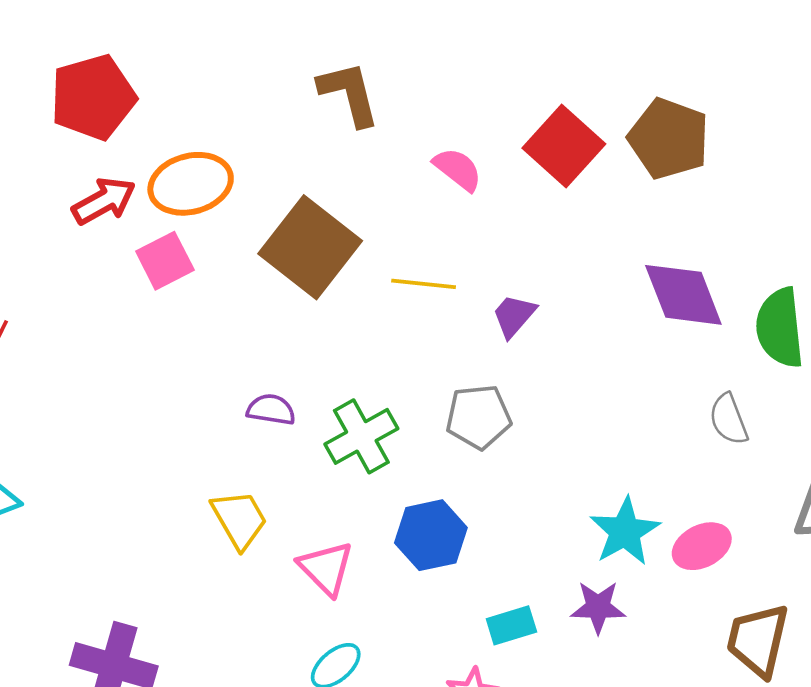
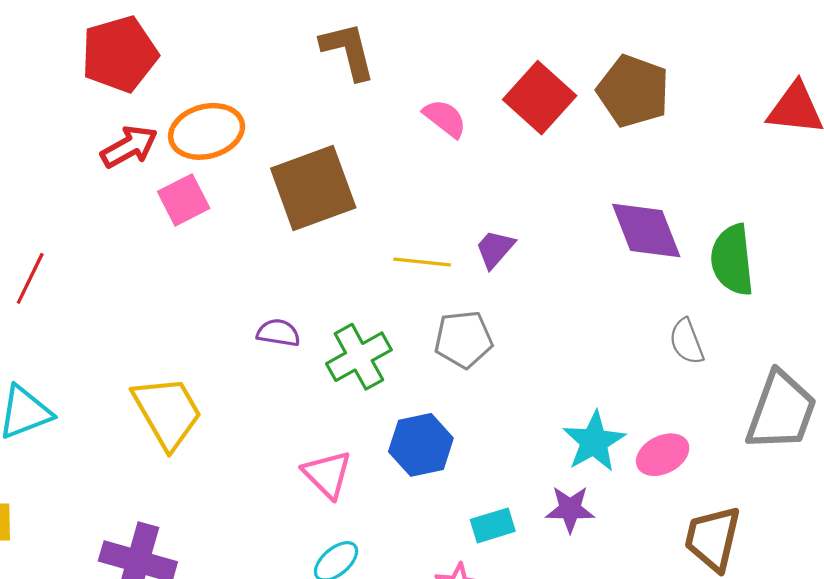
brown square: (310, 247) -> (313, 188), turned 32
yellow line: (424, 284) -> (422, 262), moved
yellow trapezoid: (239, 519) -> (167, 412), moved, size x1.4

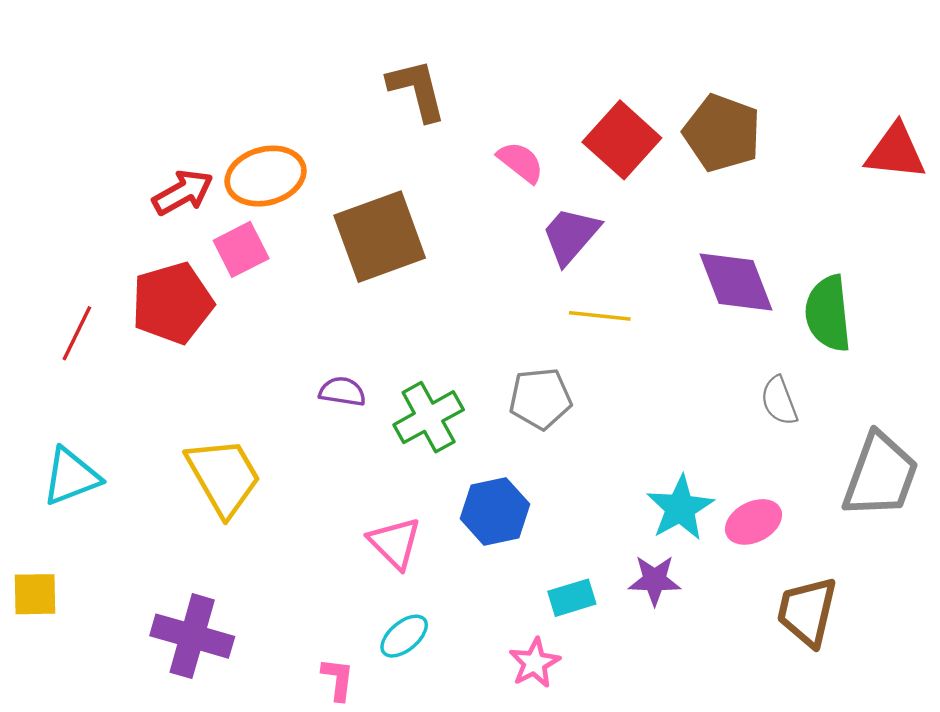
red pentagon: (119, 54) -> (172, 303), moved
purple trapezoid: (495, 249) -> (571, 235), moved, size x1.4
yellow line: (422, 262) -> (600, 316), moved

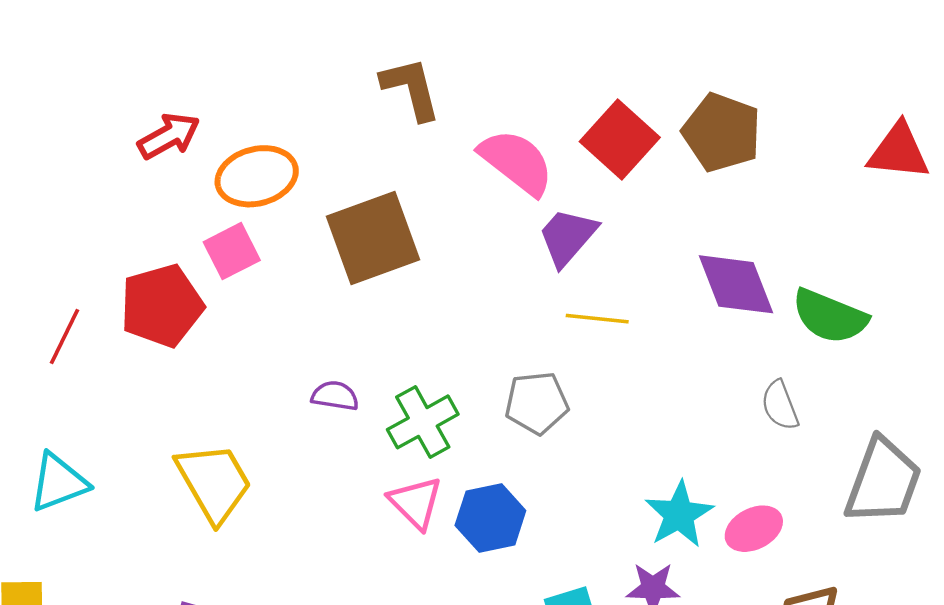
pink semicircle: (521, 162) -> (517, 162), size x1.6
red arrow: (183, 192) -> (169, 136), moved
green semicircle: (828, 313) -> (830, 316), turned -62
pink triangle: (395, 543) -> (416, 503), moved

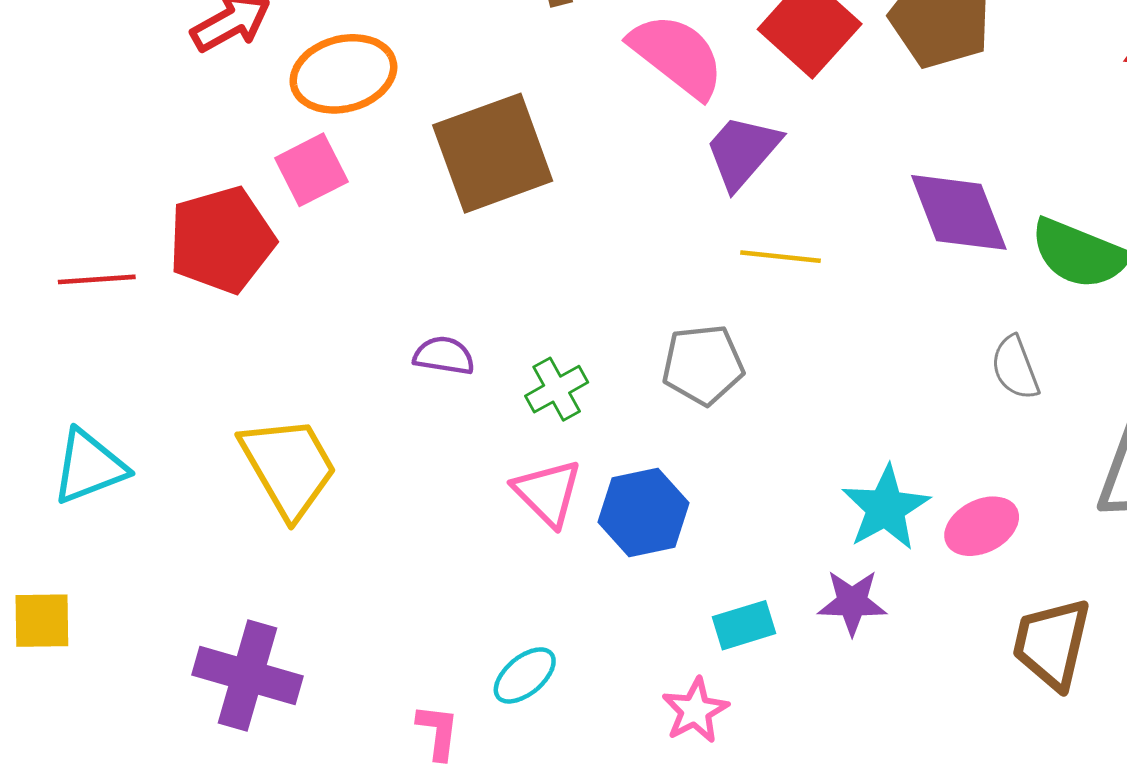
red line: (64, 336) -> (97, 279), turned 60
green cross: (423, 422) -> (557, 389), size x0.7

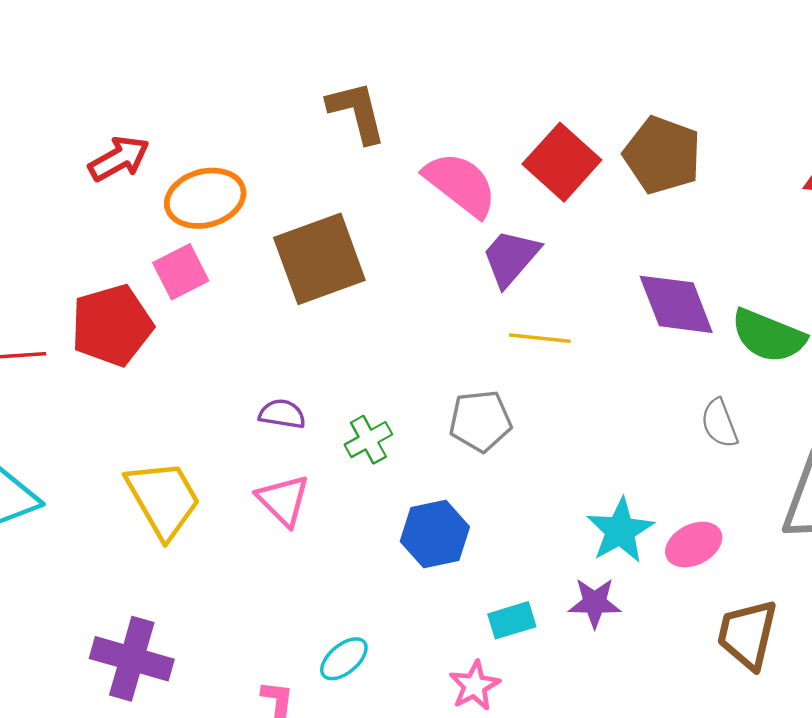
pink triangle: (548, 493) -> (283, 500), moved

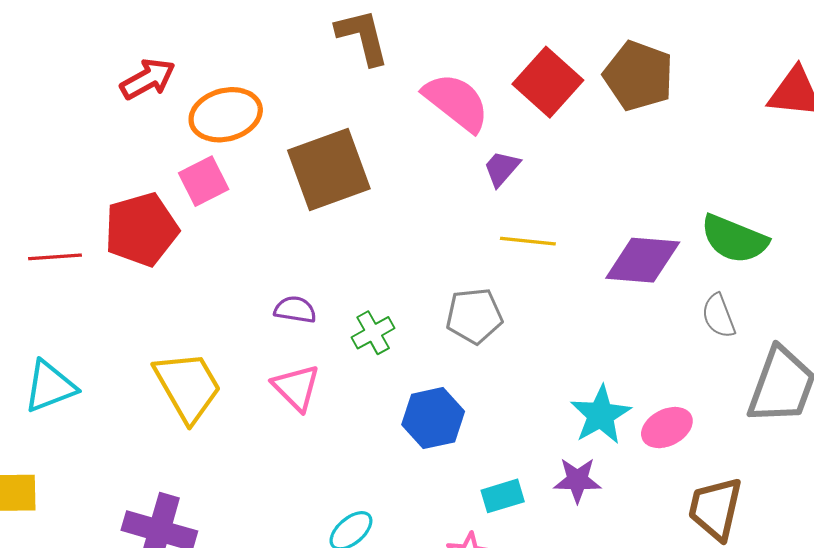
purple trapezoid: (511, 258) -> (502, 168), size x0.7
purple diamond: (676, 304) -> (643, 260), moved, turned -64
gray semicircle: (719, 423) -> (719, 316), moved

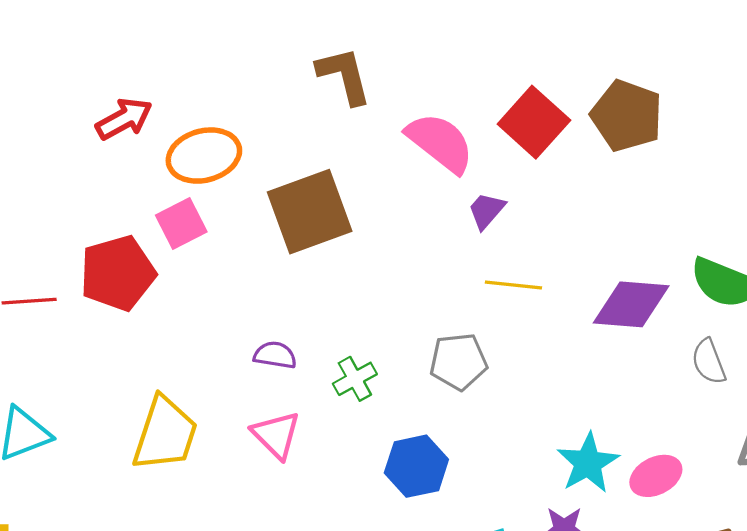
yellow trapezoid: (188, 386) -> (165, 434), turned 48

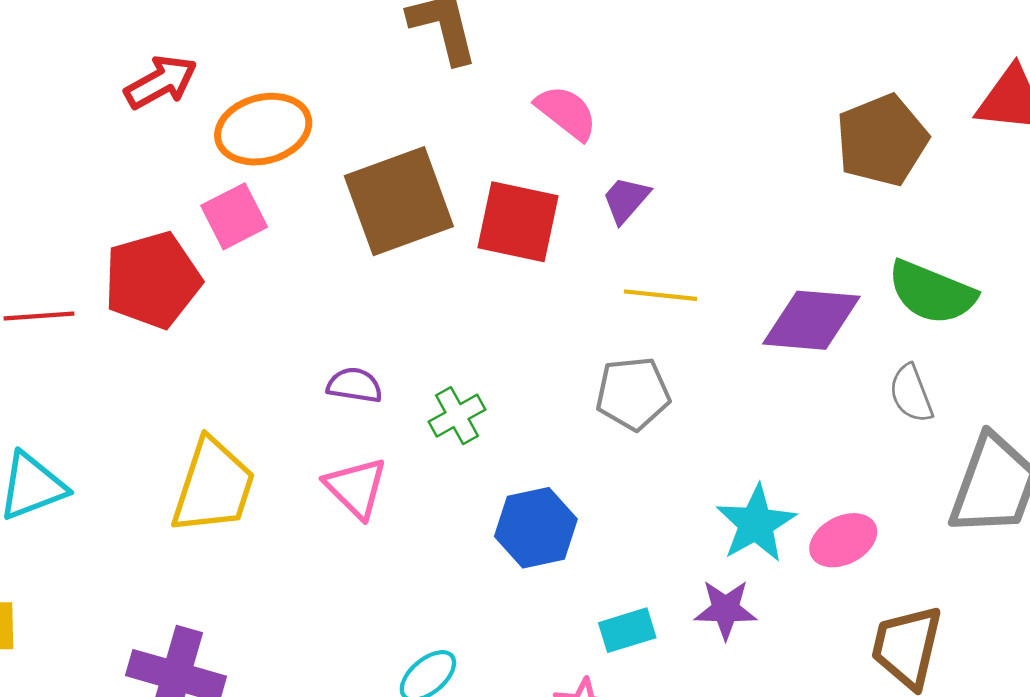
brown pentagon: (627, 116) -> (882, 140), moved, turned 30
red square: (534, 122) -> (518, 222), moved, turned -30
pink semicircle: (440, 143) -> (566, 112), size x0.7
gray pentagon: (458, 362) -> (633, 394), moved

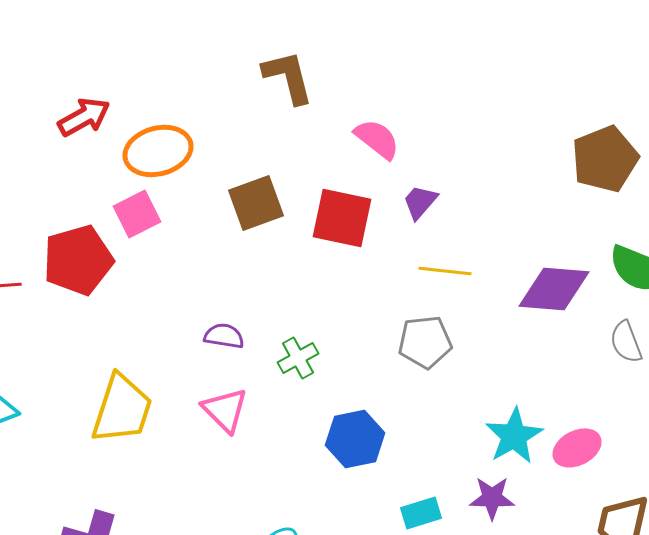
brown square: (399, 201) -> (256, 203), size x0.7

